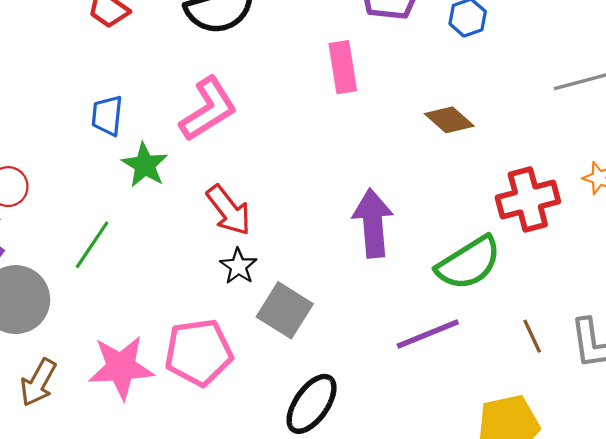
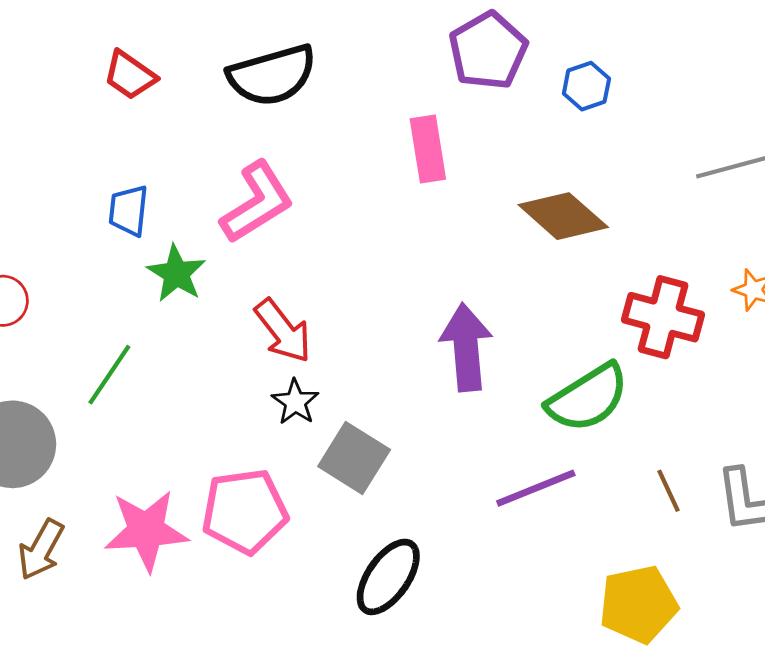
brown diamond: (449, 120) -> (563, 216), size x1.4
red cross: (528, 199) -> (663, 317), turned 30

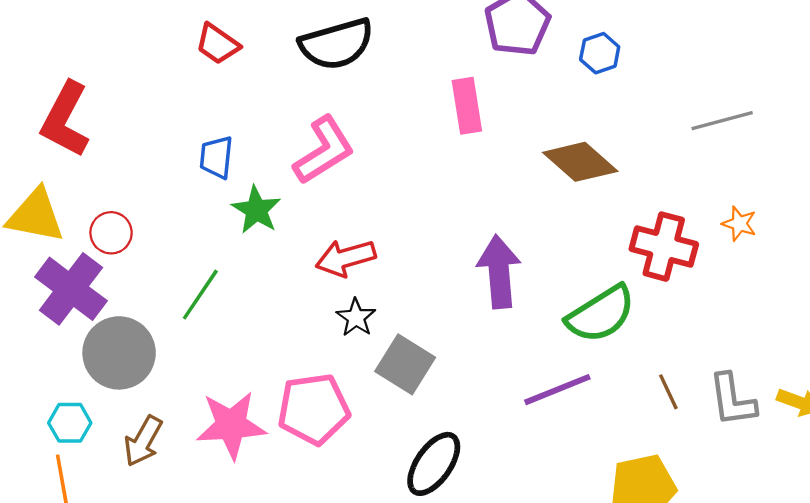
red arrow: (283, 331) -> (346, 258), turned 112

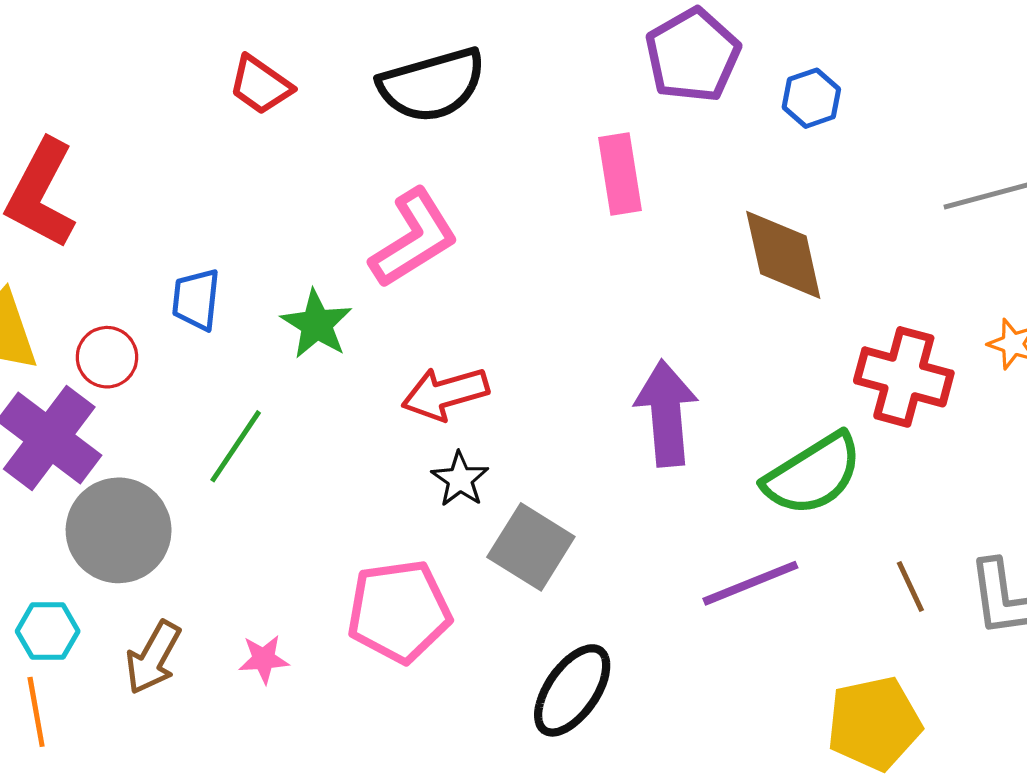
blue trapezoid: (216, 157) -> (196, 299), moved
brown diamond: (580, 162) -> (783, 255), turned 36
pink star: (231, 425) -> (264, 659), moved, size x0.5

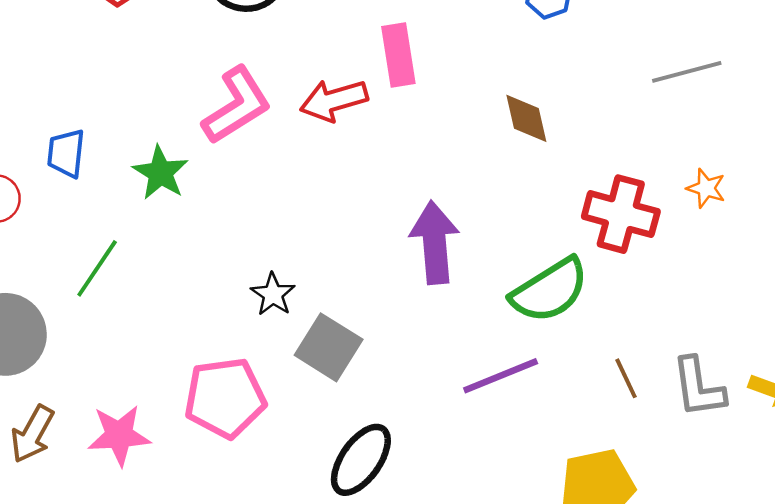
brown diamond: (783, 255) -> (526, 118), size x0.7
red arrow: (445, 393) -> (334, 100), moved
pink star: (264, 659) -> (119, 435), size x1.6

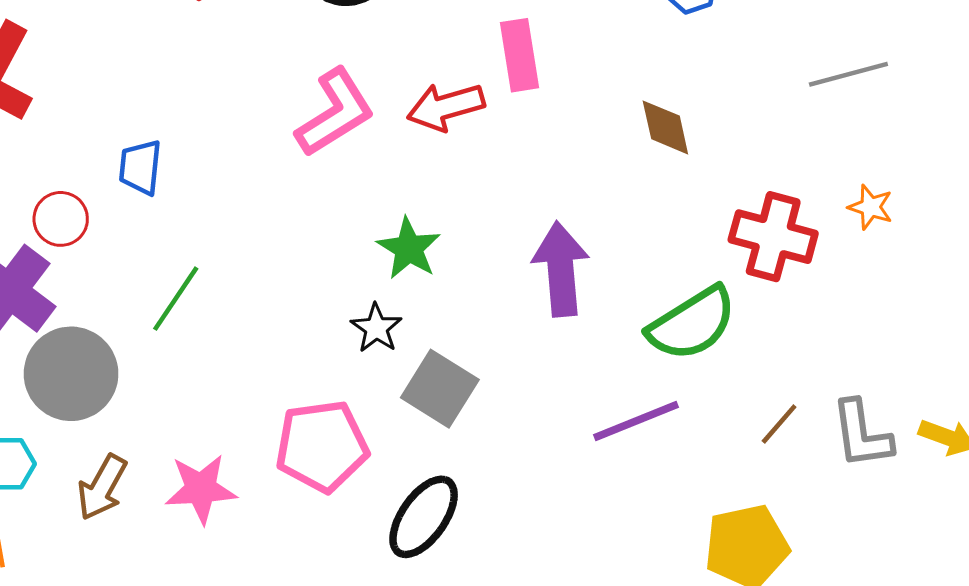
green star: (160, 173) -> (409, 248), moved
brown line: (626, 378) -> (779, 424), turned 66
black ellipse: (361, 460) -> (424, 517), moved

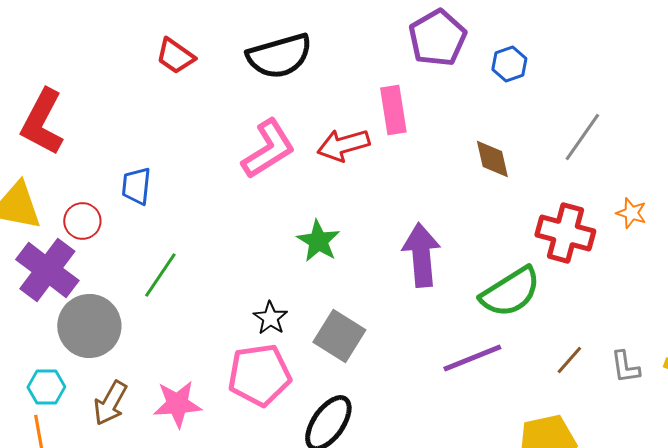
gray line: (848, 74) -> (582, 137), moved, turned -40
black star: (376, 328) -> (270, 318), moved
gray L-shape: (862, 434) -> (625, 367), size x0.7

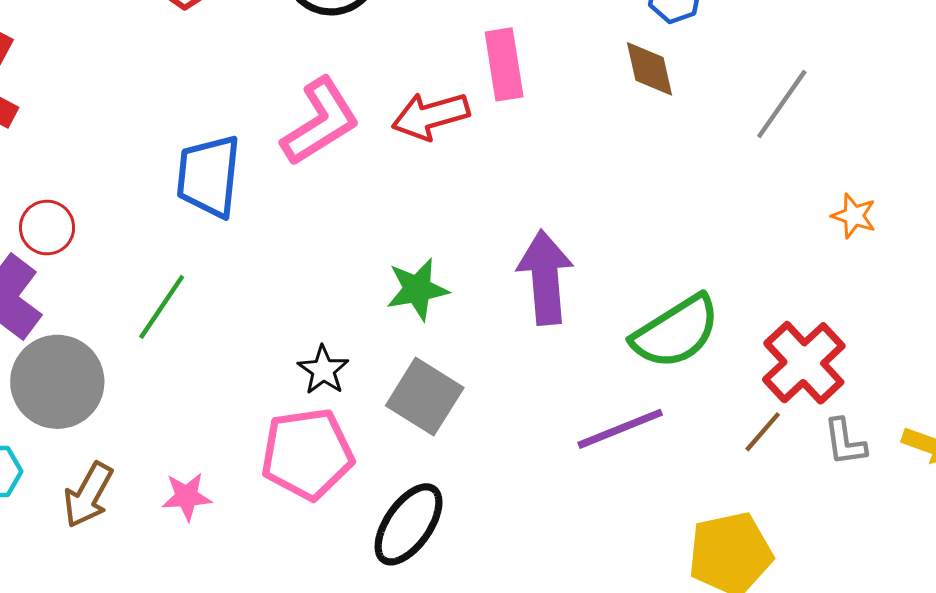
brown diamond: (492, 159) -> (650, 69), moved
blue trapezoid: (136, 186) -> (209, 176), moved, size x1.5
red cross: (565, 233) -> (804, 363), moved, turned 32
green star: (318, 241) -> (417, 289), moved, turned 30
pink star: (177, 404) -> (187, 496), size x0.7

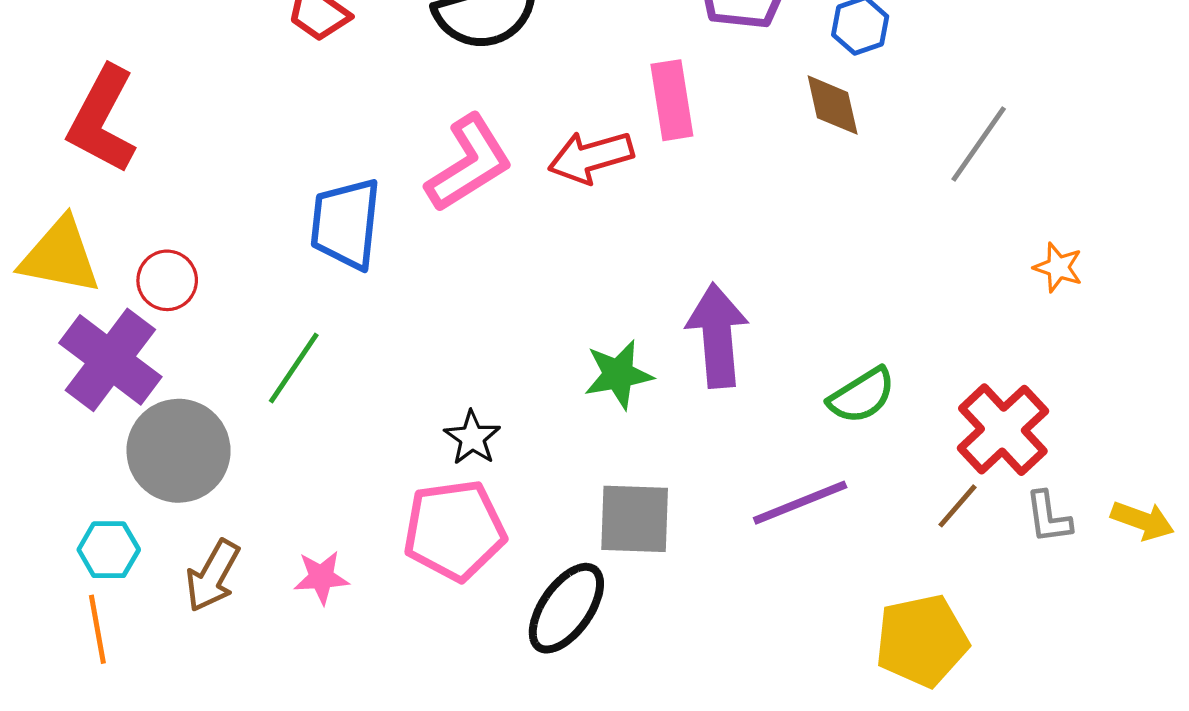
green star: (417, 289) -> (618, 374), moved
green semicircle: (676, 332) -> (862, 396), size x0.7
gray square: (425, 397) -> (635, 519), moved, turned -30

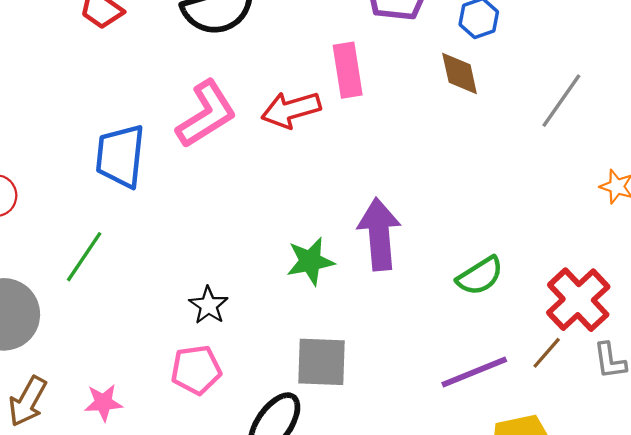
purple line: (800, 503) -> (474, 372), moved
pink pentagon: (454, 530) -> (196, 370), size x0.7

